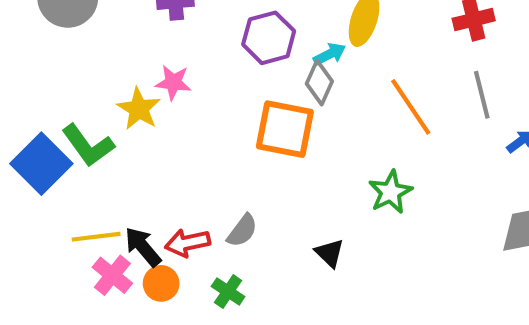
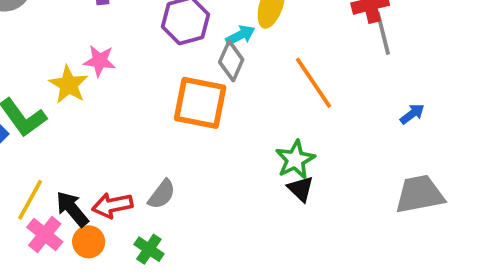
gray line: (482, 95) -> (383, 33), moved
yellow line: (96, 237) -> (30, 200), turned -54
black triangle: (330, 253) -> (301, 189), moved

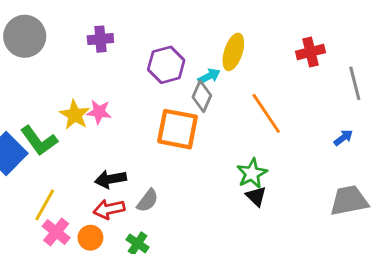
gray line: (383, 33) -> (355, 83), moved
pink star: (100, 61) -> (99, 112), moved
black arrow: (72, 209) -> (110, 179), moved, turned -60

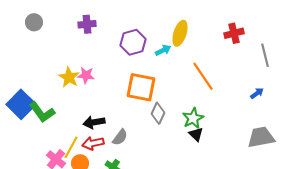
gray circle: (25, 36) -> (34, 22), size x0.6
gray diamond: (202, 96) -> (158, 113), moved
green L-shape: (39, 141) -> (42, 112), moved
yellow line: (45, 205) -> (71, 147), moved

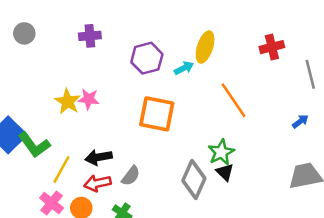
gray diamond: (158, 113) -> (194, 179), moved, size x1.4
yellow line: (71, 147) -> (61, 170), moved

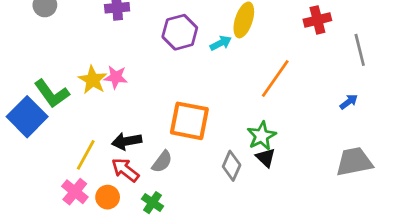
orange line: (233, 100) -> (275, 79), turned 69
orange square: (157, 114) -> (189, 121), moved
green L-shape: (34, 145) -> (52, 94), moved
gray diamond: (194, 179) -> (232, 166), size x0.7
red arrow: (97, 183) -> (125, 170), turned 50

